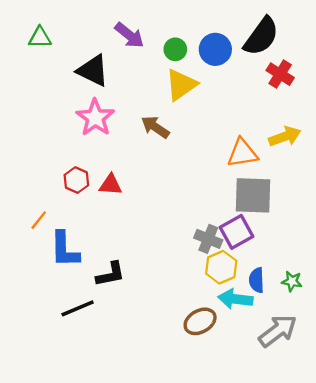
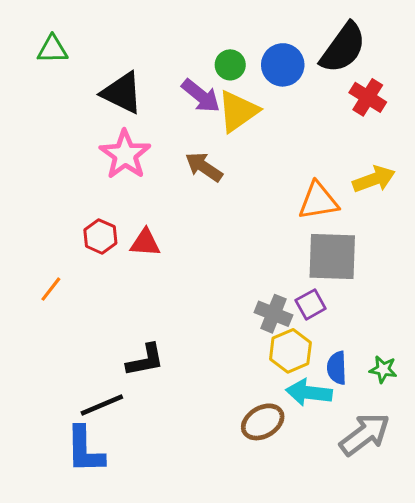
purple arrow: (129, 35) -> (201, 96), moved
purple square: (237, 232) -> (311, 304), size x0.7
blue L-shape: (65, 250) -> (85, 450), moved

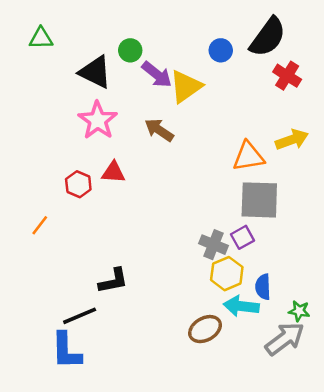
green circle: (230, 65) -> (130, 50), moved
blue circle: (283, 65) -> (221, 50), size x0.7
red triangle: (145, 243) -> (113, 172), moved
green star: (383, 369) -> (299, 311), moved

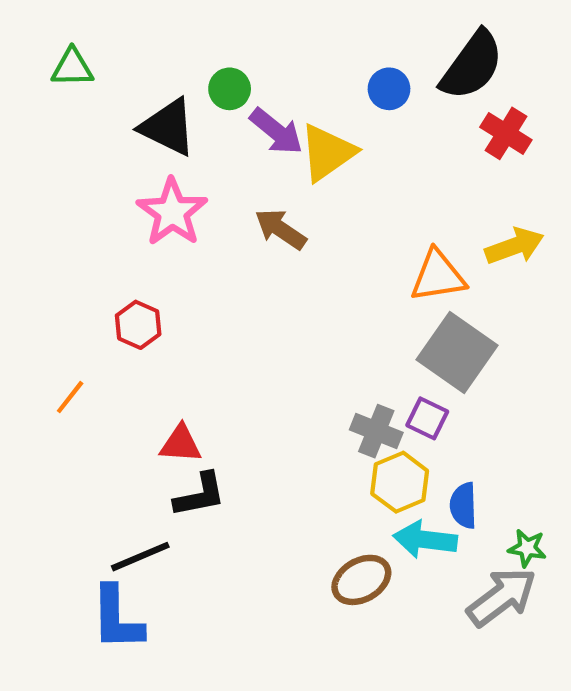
red triangle: (113, 172) -> (181, 444), moved
gray square: (259, 200) -> (457, 352), turned 33
purple square: (242, 237) -> (427, 418), turned -35

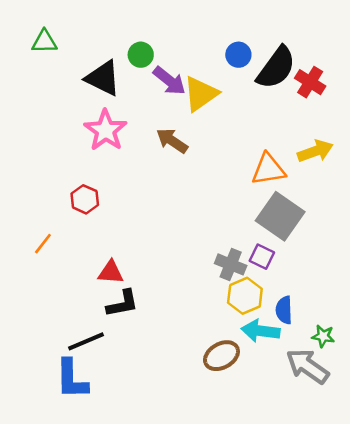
black semicircle: (472, 65) -> (276, 68), moved
gray arrow: (502, 597) -> (307, 366), turned -108

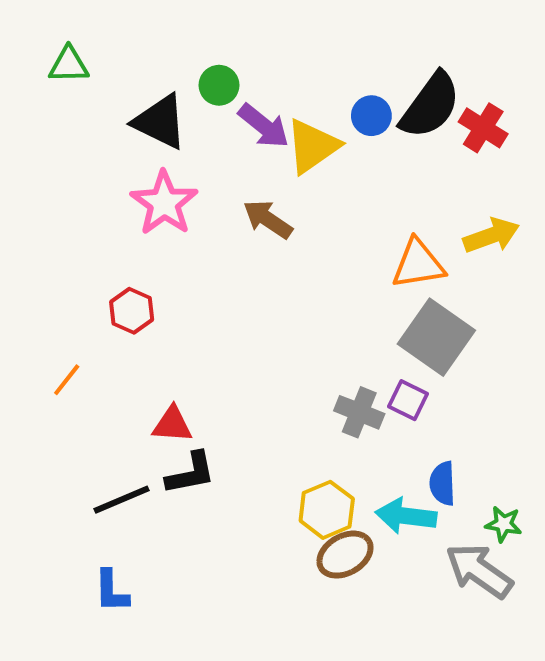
blue circle: (238, 55) -> (371, 116), moved
yellow hexagon: (245, 296) -> (327, 510), moved
black line: (86, 341) -> (122, 500), moved
blue L-shape: (72, 379) -> (111, 591), size x0.7

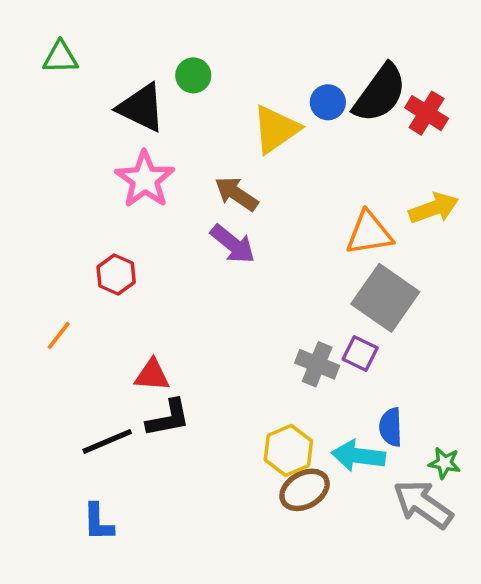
purple arrow: (264, 126) -> (233, 244), moved

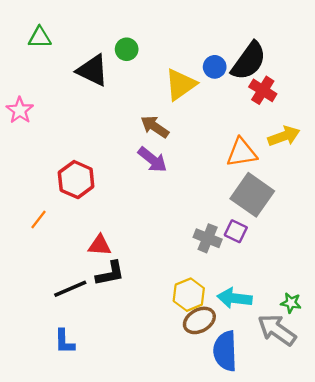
red cross: (427, 113) -> (263, 90), moved
pink star: (145, 179) -> (20, 110), moved, size x0.7
red hexagon: (116, 275) -> (76, 180), size x1.4
blue semicircle: (391, 427) -> (225, 351), moved, size x1.6

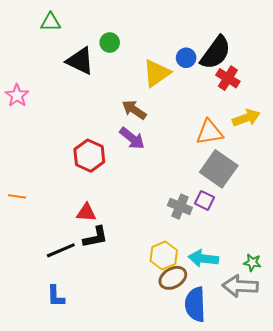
green triangle: (40, 38) -> (51, 22), moved
red hexagon: (76, 180) -> (89, 156), moved
orange line: (39, 219) -> (17, 196), moved, turned 60
gray arrow: (277, 330) -> (240, 286), turned -32

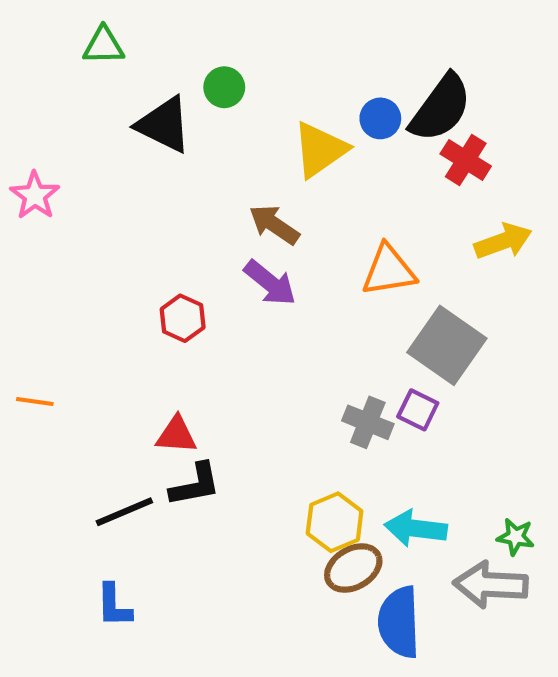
orange triangle: (210, 132) -> (389, 270), moved
red hexagon: (89, 156) -> (183, 318), size x0.7

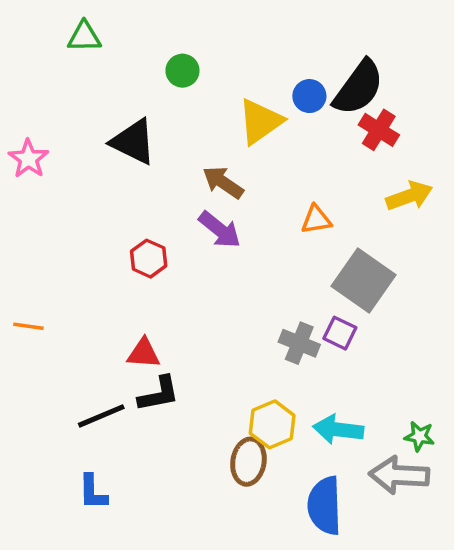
black triangle: (164, 125) -> (133, 142), moved
orange triangle: (389, 270) -> (316, 220), size x0.7
brown ellipse: (353, 568) -> (248, 462), moved, turned -51

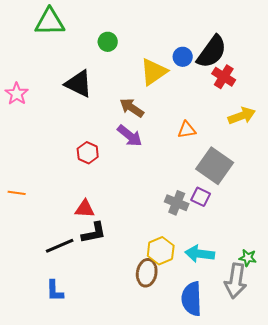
green triangle: (84, 37) -> (50, 22), size x1.5
gray arrow: (399, 475) -> (236, 281), turned -84

